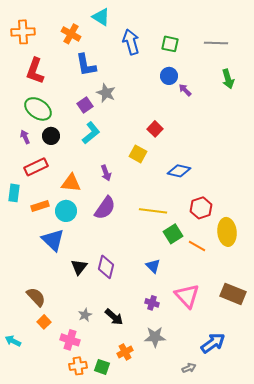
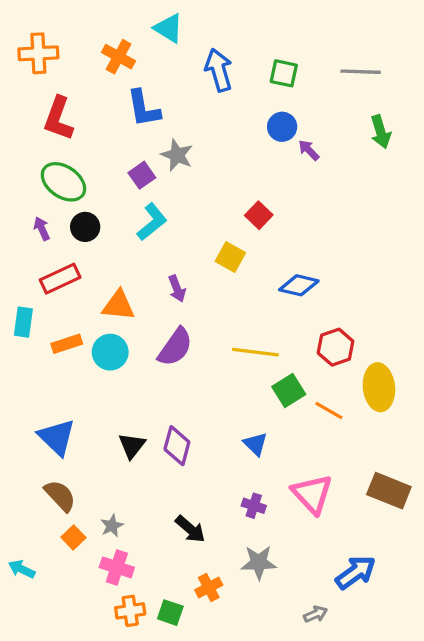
blue triangle: (53, 240) -> (57, 437), moved
gray star: (85, 315) -> (112, 526), moved

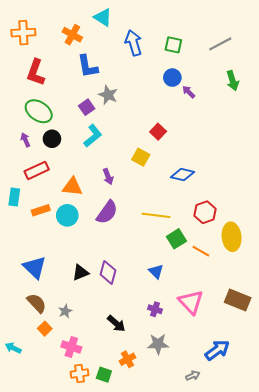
gray line: (361, 72) -> (220, 44), turned -30
black triangle: (132, 446) -> (81, 272), turned 30
gray star: (112, 526) -> (65, 311), moved

